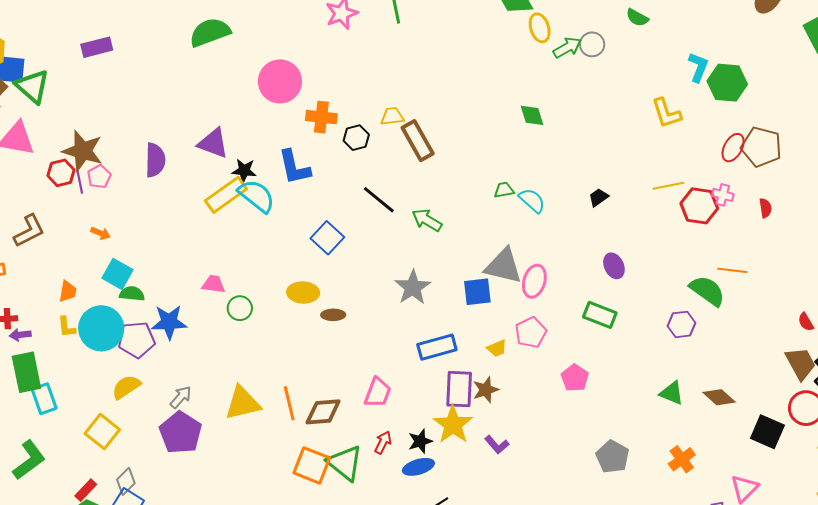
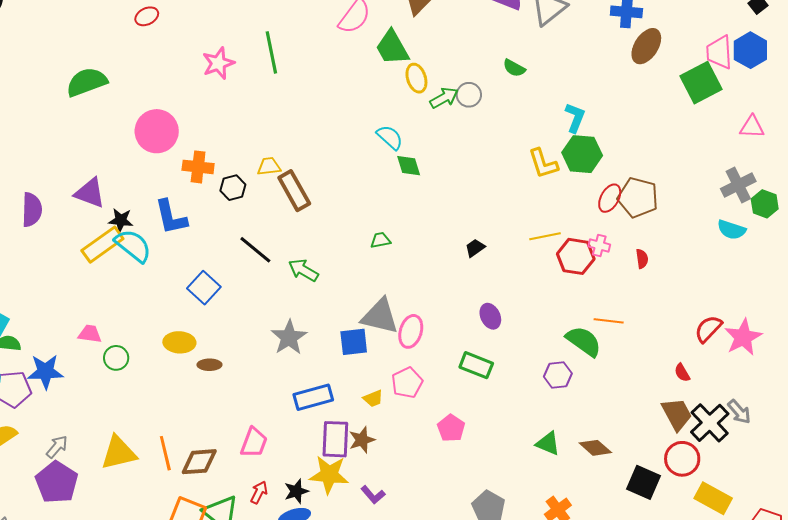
green hexagon: (727, 83) -> (582, 154), moved
cyan semicircle: (532, 200) -> (390, 137), moved
yellow star: (453, 425) -> (329, 475), turned -30

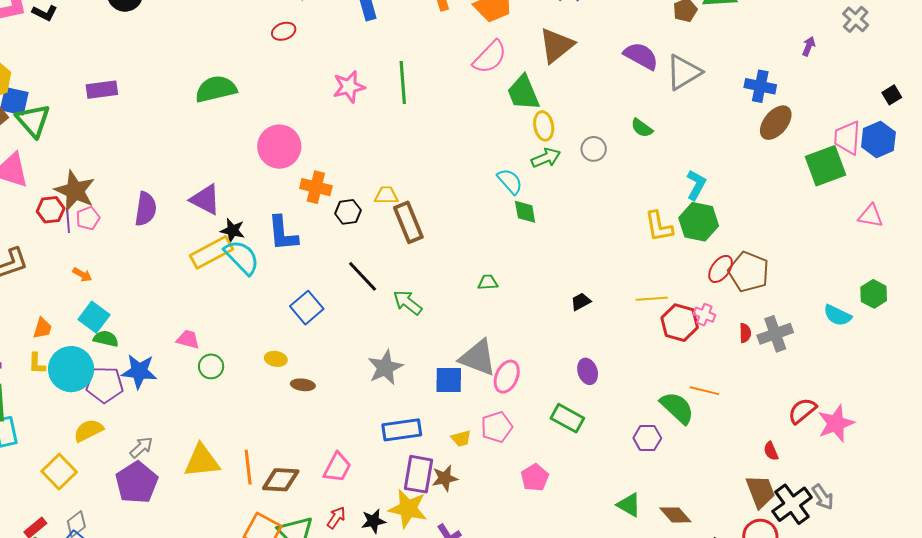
green arrow: (444, 98) -> (546, 158), moved
gray cross: (738, 185) -> (775, 334), moved
yellow ellipse: (179, 342) -> (276, 359), size x0.7

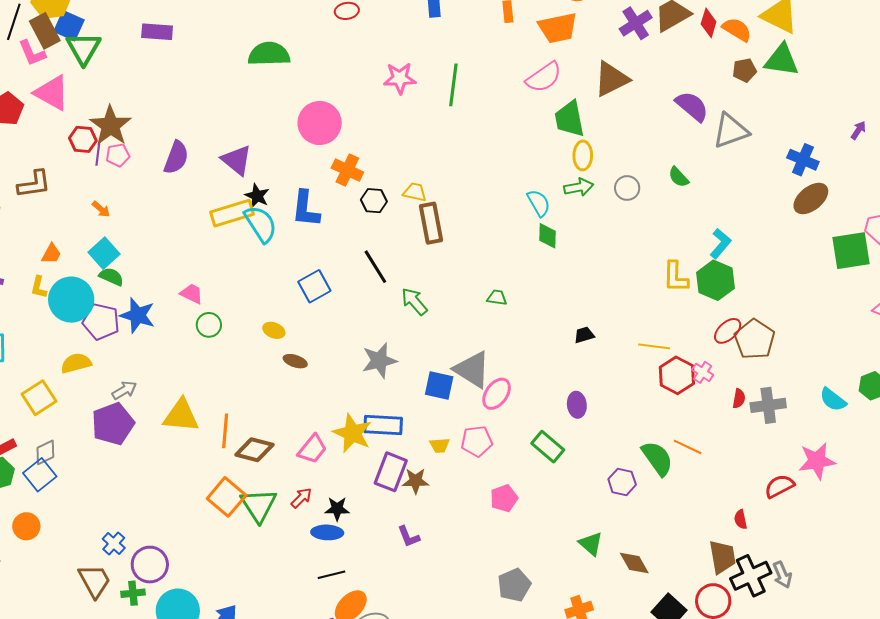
pink star: (836, 423) -> (817, 461), moved
yellow star: (408, 509) -> (352, 433), moved

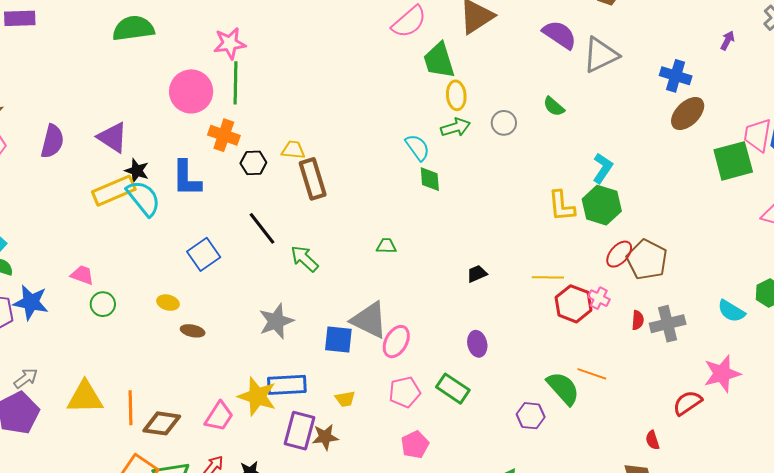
pink star: (400, 78) -> (230, 43), moved
green line: (453, 85) -> (236, 83), moved
pink pentagon: (477, 441) -> (405, 392), moved

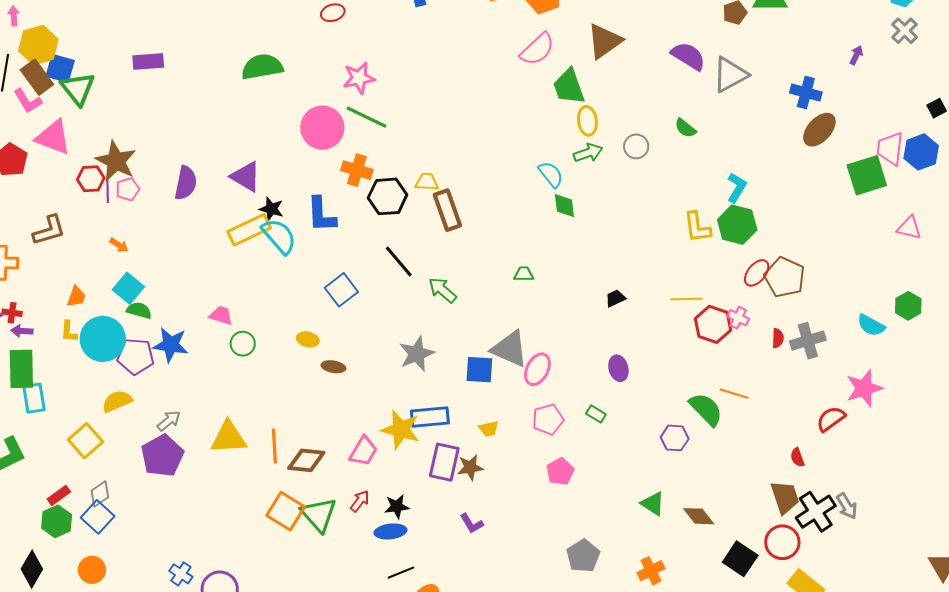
green line: (236, 83) -> (367, 117), turned -63
black hexagon: (253, 163) -> (388, 196), size x1.5
green rectangle: (453, 389) -> (596, 414), size x0.6

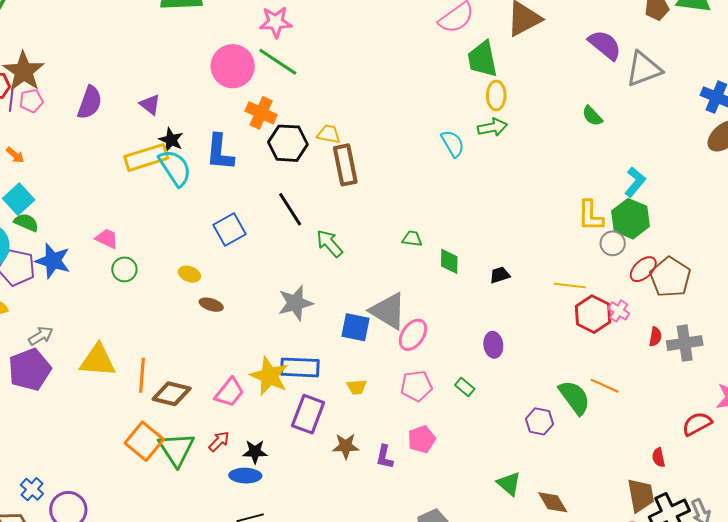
gray circle: (636, 146) -> (613, 243), moved
purple triangle: (246, 177) -> (150, 104), size x0.7
green diamond: (564, 206) -> (449, 261), moved
brown star: (470, 467) -> (346, 446), moved
purple L-shape: (472, 523) -> (385, 457), moved, turned 35

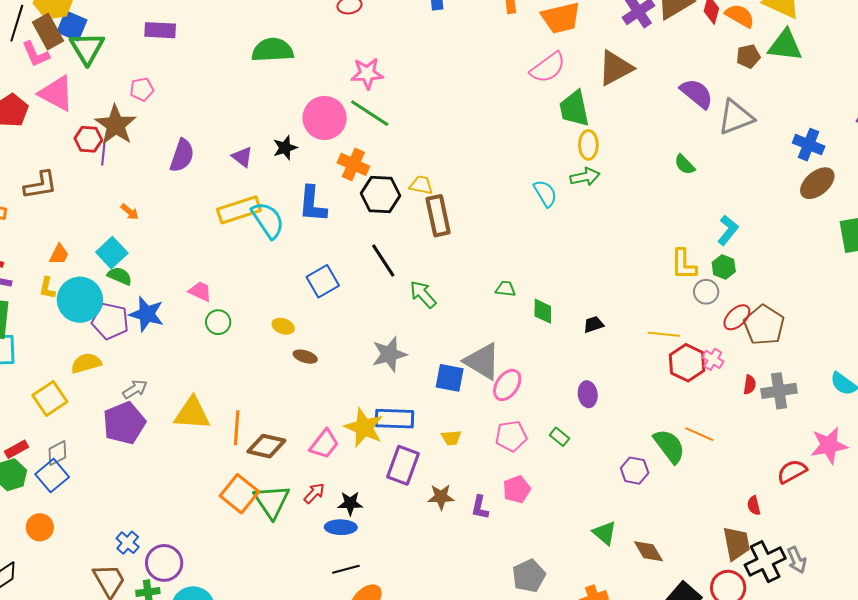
pink pentagon: (31, 101) -> (142, 89), moved
black star: (171, 140) -> (285, 148), moved, turned 30
orange arrow: (15, 155) -> (130, 212), moved
green hexagon: (630, 219) -> (724, 267), size x0.6

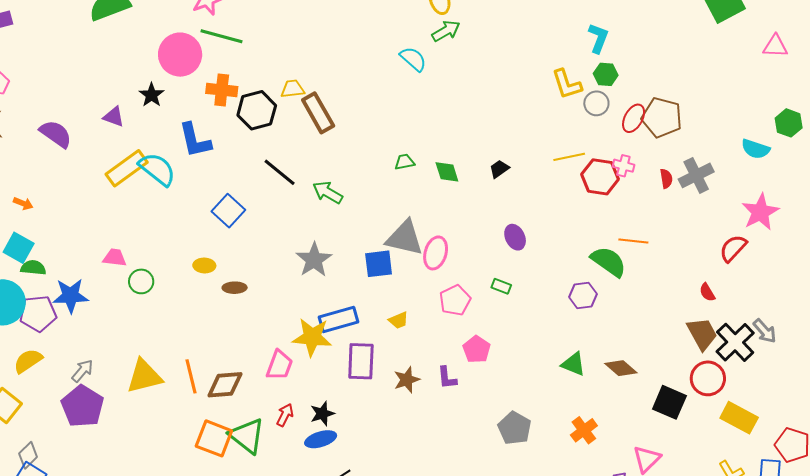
purple semicircle: (182, 155) -> (56, 134), turned -56

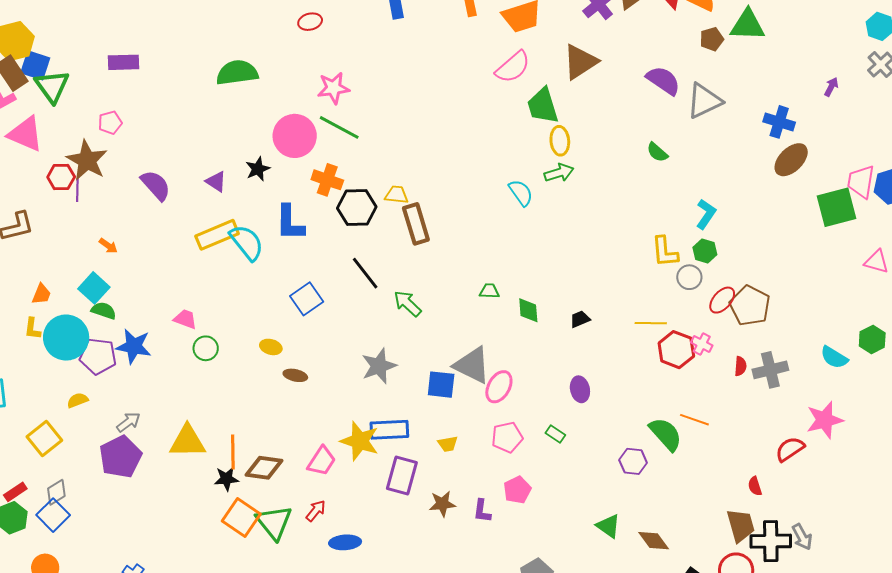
black cross: (735, 342) -> (771, 541), turned 30
yellow semicircle: (28, 361) -> (78, 400), size x0.7
black star: (322, 414) -> (226, 479), moved

